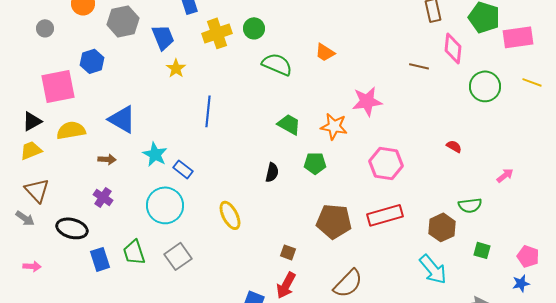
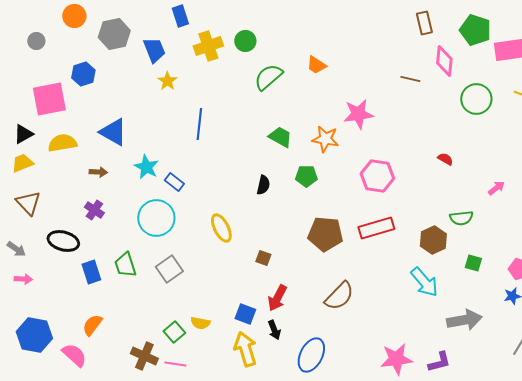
green semicircle: (277, 64) -> (268, 77), turned -64
gray arrow: (25, 218) -> (16, 249), moved
brown square: (288, 252) -> (263, 258), moved

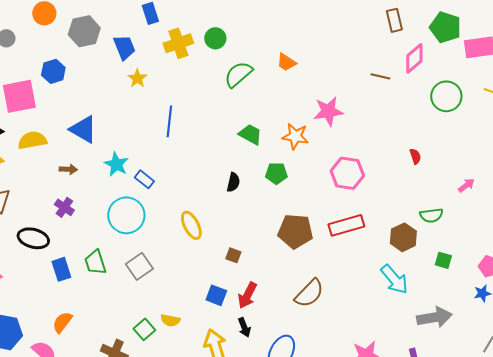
pink diamond: (444, 61) -> (414, 58), turned 44
red semicircle: (445, 159) -> (415, 156), turned 42
blue square: (245, 314) -> (216, 295), moved

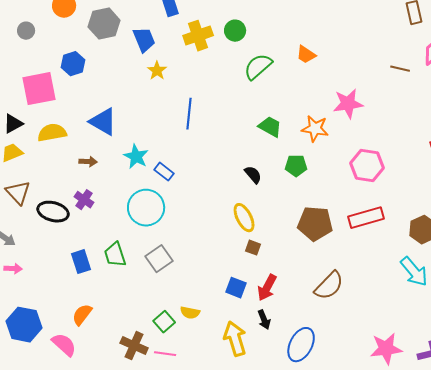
black semicircle: (233, 182) -> (253, 175), turned -54
yellow ellipse: (191, 225) -> (244, 218), moved
black ellipse: (33, 238) -> (53, 212), moved

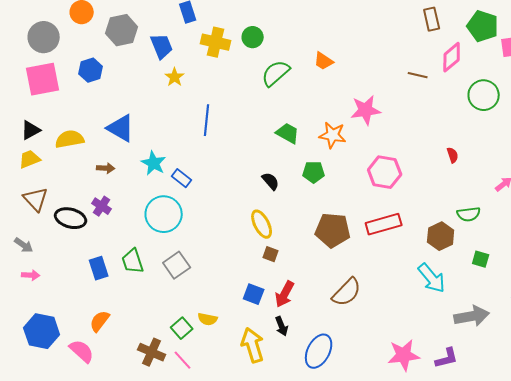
gray circle: (26, 31) -> (44, 37), size x1.8
yellow cross: (198, 36) -> (216, 42), turned 32
pink square: (39, 89) -> (43, 79), moved
pink line: (165, 354) -> (183, 360), turned 40

